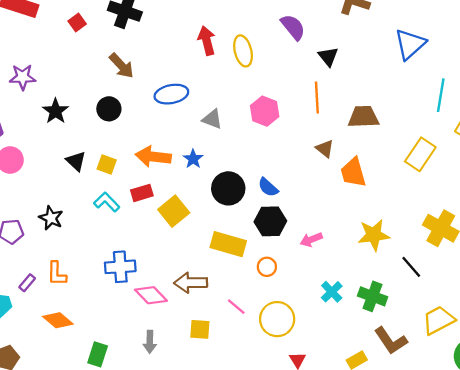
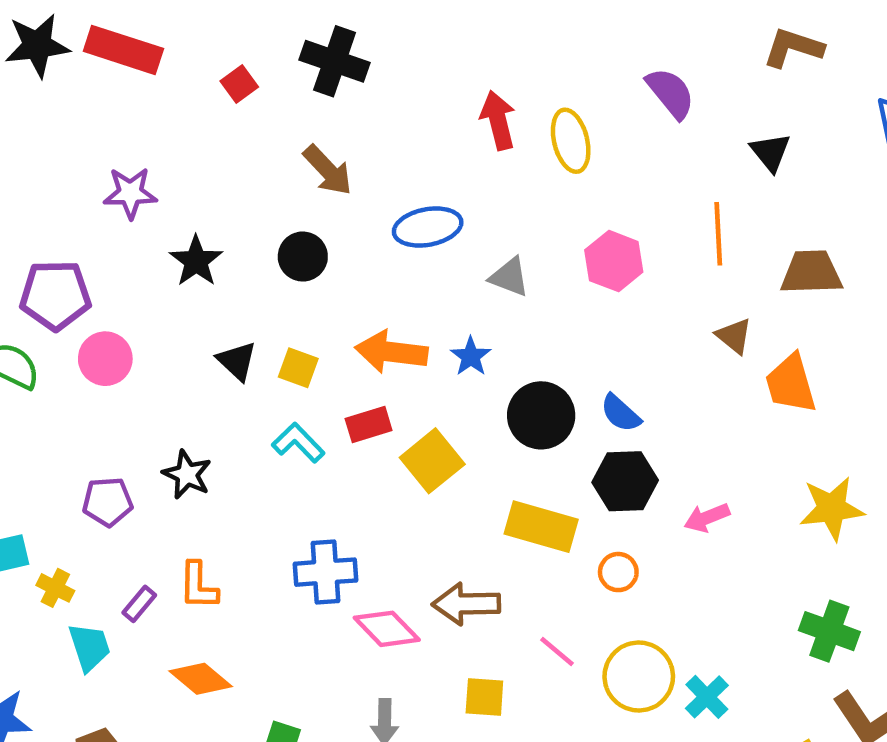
black triangle: (328, 57) -> (770, 152), moved
cyan cross: (332, 292) -> (707, 697), moved

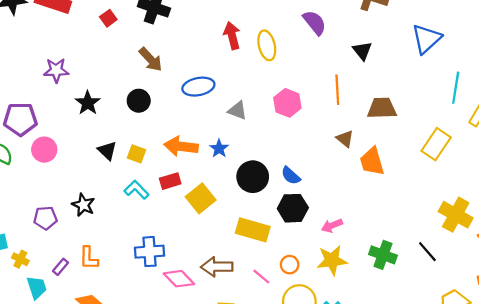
yellow star: (832, 508) -> (332, 260), moved
orange circle: (618, 572) -> (290, 265), moved
green cross: (829, 631) -> (383, 255), moved
pink line: (557, 652) -> (261, 277), moved

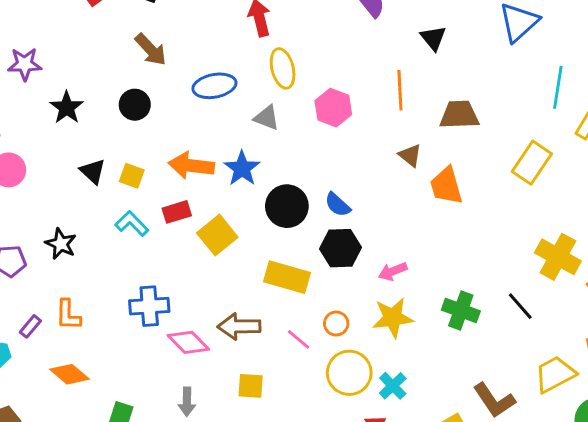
yellow ellipse: (267, 45) -> (283, 68), moved
blue star: (219, 148) -> (242, 168), size x1.4

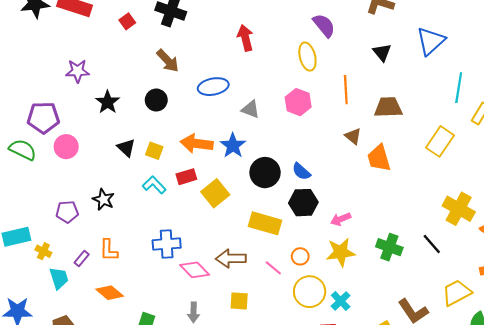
black triangle: (433, 38) -> (382, 52), moved
yellow ellipse: (283, 68) -> (307, 57), moved

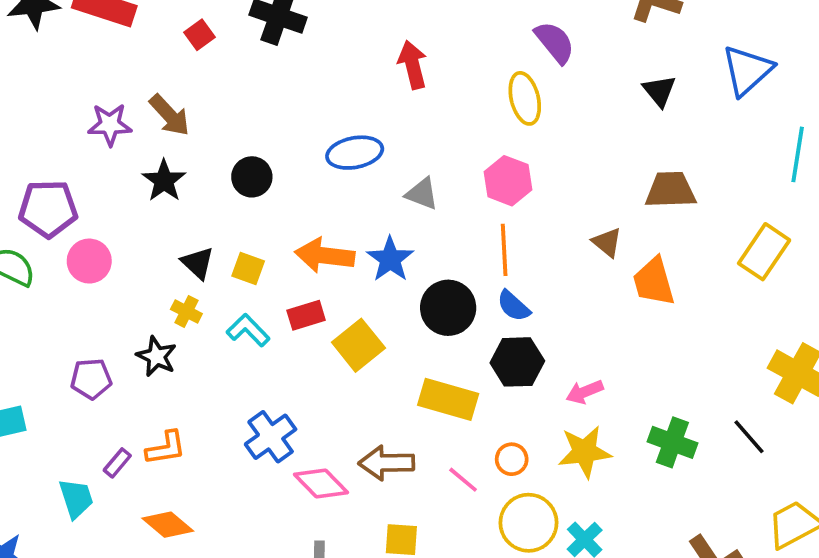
brown arrow: (168, 61) -> (170, 115), moved
orange line: (346, 90) -> (504, 250), moved
blue cross: (167, 244) -> (271, 437), turned -32
orange L-shape: (109, 250) -> (166, 448), turned -100
yellow cross: (43, 251) -> (186, 312), moved

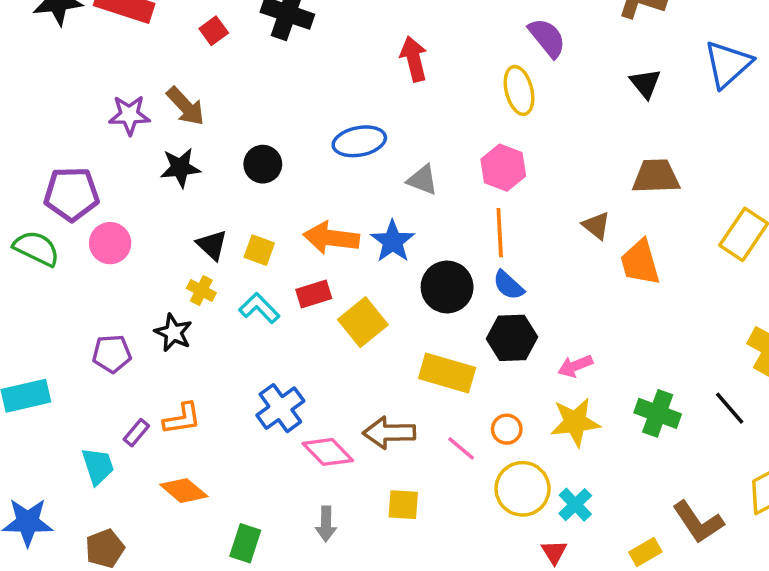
black star: (164, 181) -> (180, 168), turned 30

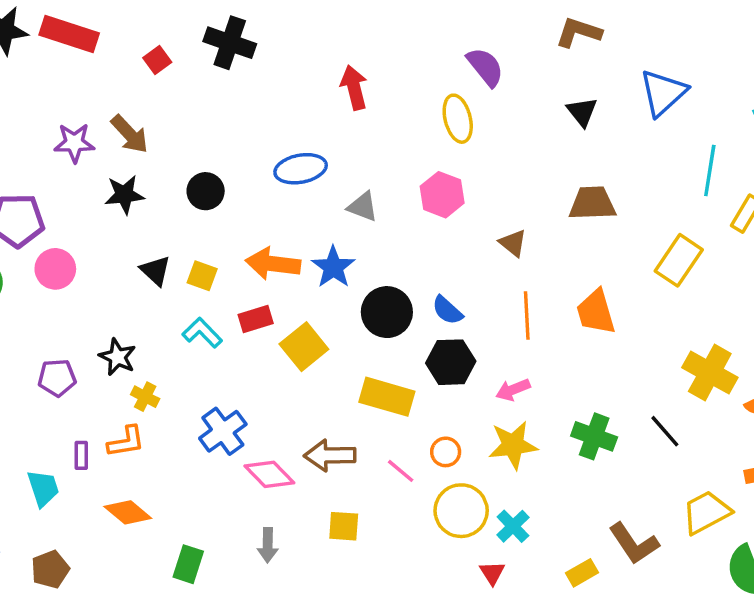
brown triangle: (596, 226) -> (513, 243), moved
orange line: (500, 233) -> (527, 316), moved
orange trapezoid: (640, 262) -> (596, 312), moved
yellow cross: (201, 291) -> (145, 397), moved
purple rectangle: (136, 433) -> (81, 455), turned -40

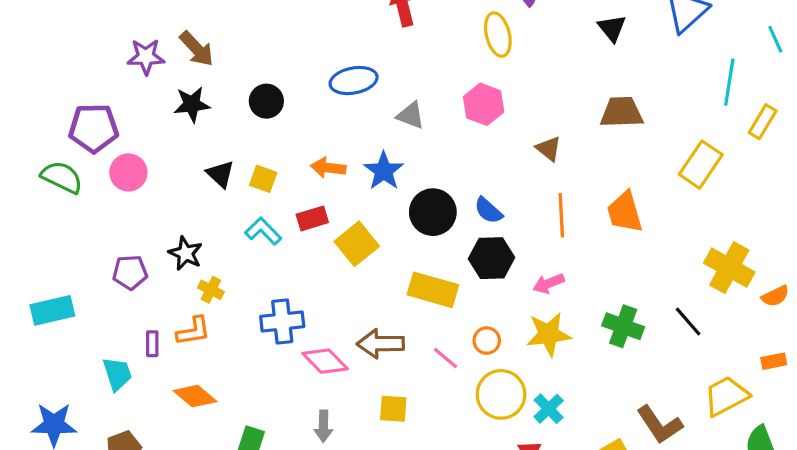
orange arrow: (273, 264) -> (328, 168), size x0.7
blue cross: (223, 431) -> (282, 322), turned 30

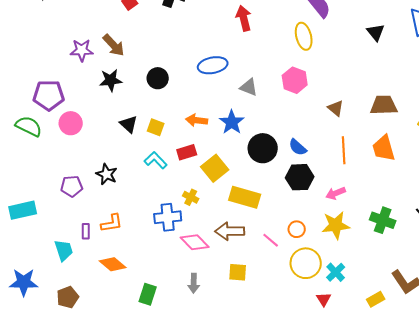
brown trapezoid: (622, 112) -> (384, 105), moved
yellow cross: (211, 290) -> (191, 197), moved
yellow rectangle: (433, 290) -> (245, 197), moved

